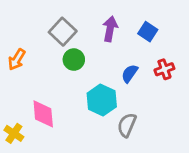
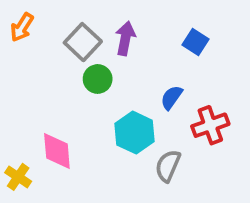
purple arrow: (110, 29) -> (125, 38), moved
orange arrow: (17, 60) -> (22, 27), moved
red cross: (164, 69) -> (210, 125), moved, size x1.4

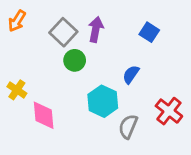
red cross: (210, 125) -> (169, 111), moved, turned -32
yellow cross: (18, 177) -> (17, 90), moved

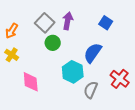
orange arrow: (17, 21) -> (12, 31), moved
blue semicircle: (131, 74) -> (93, 53), size x1.5
yellow cross: (17, 90) -> (12, 55), moved

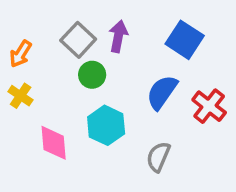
blue square: (106, 23) -> (185, 40), size x1.5
cyan hexagon: (73, 72) -> (106, 125), moved
red cross: (120, 79) -> (209, 106), moved

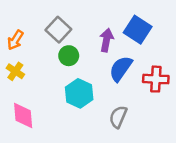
purple arrow: (118, 36) -> (106, 40), moved
red cross: (209, 106) -> (156, 79), turned -35
pink diamond: (54, 143) -> (23, 115), moved

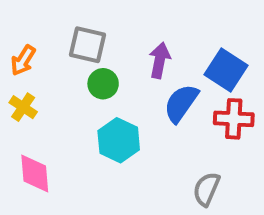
gray square: (58, 30) -> (87, 45), turned -30
blue square: (138, 30) -> (226, 70), moved
gray semicircle: (118, 117) -> (206, 189), moved

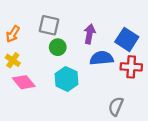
blue semicircle: (181, 103) -> (102, 58), turned 50
pink diamond: (35, 173) -> (24, 82), moved, turned -35

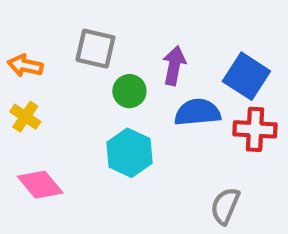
orange arrow: (13, 34) -> (25, 66), turned 70
green circle: (58, 47) -> (129, 91), moved
pink diamond: (24, 82) -> (40, 185), moved

